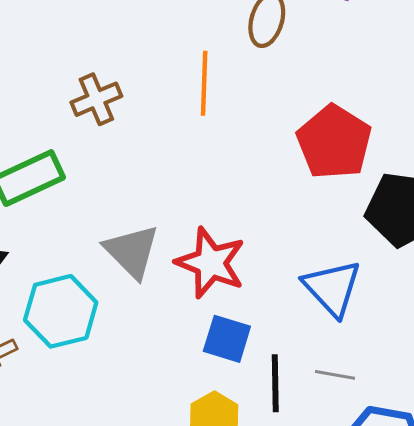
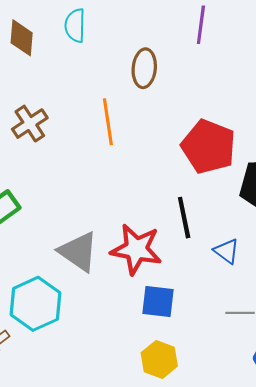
brown cross: (96, 99) -> (30, 124), moved
blue triangle: (332, 288) -> (227, 251), size x0.6
black line: (275, 383) -> (184, 218), moved

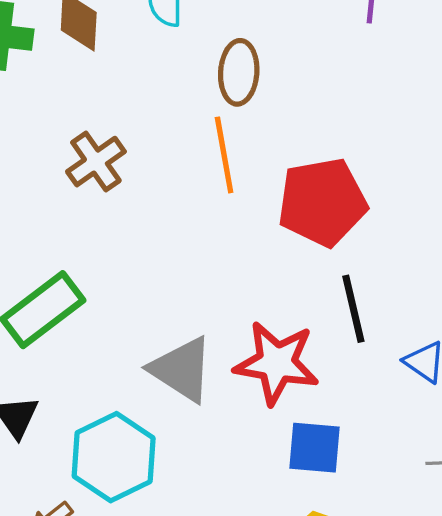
brown ellipse: (144, 68) -> (239, 72), moved
red pentagon: (209, 147) -> (322, 202), moved, turned -30

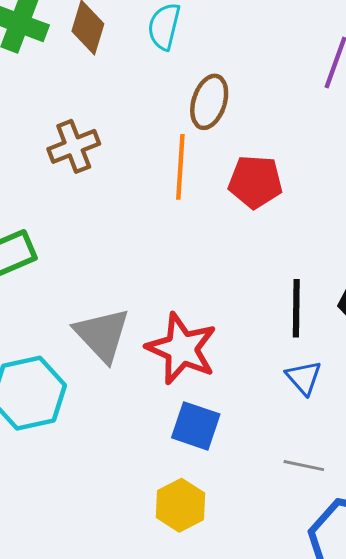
red pentagon: (322, 202) -> (255, 182), moved, size x0.7
black line: (353, 309) -> (296, 308), moved

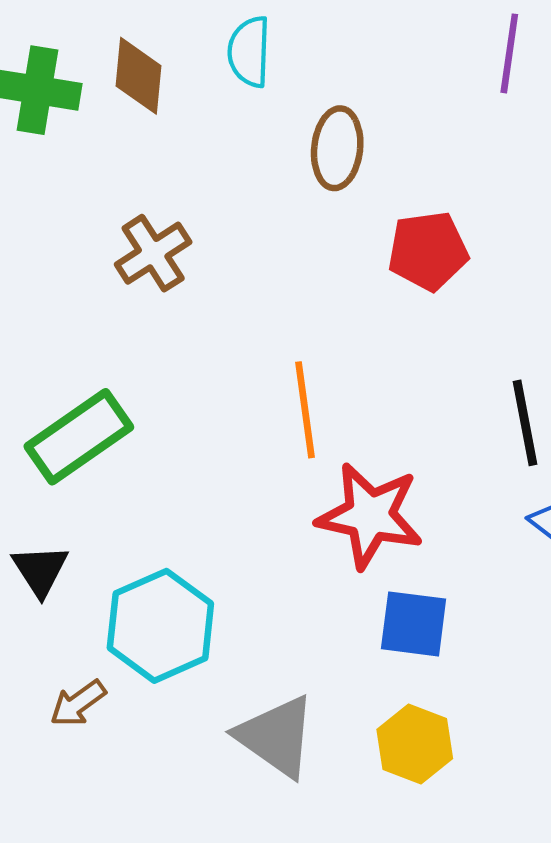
orange line: (180, 167) -> (305, 410), moved
gray triangle: (102, 335) -> (276, 736), moved

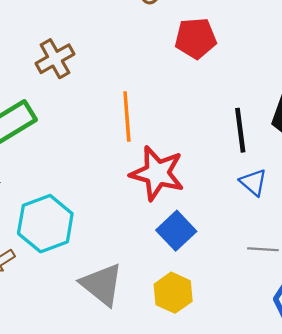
brown cross: (153, 253) -> (55, 59), moved
blue square: (414, 624) -> (176, 231), turned 36

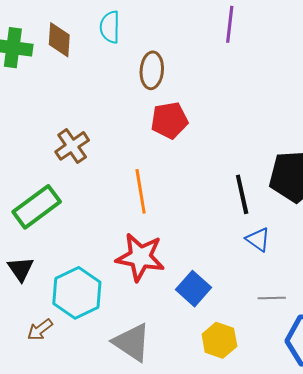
red pentagon: (196, 38) -> (169, 120), moved
red star: (157, 173) -> (140, 257), moved
yellow hexagon: (173, 293) -> (219, 340), moved

